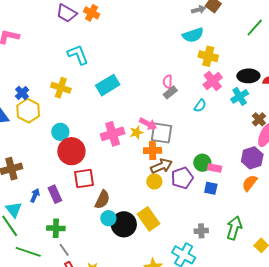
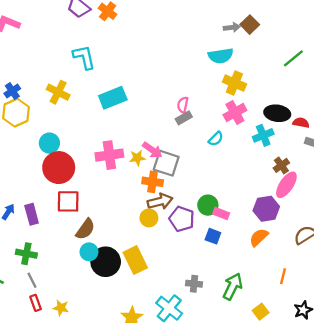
purple pentagon: (182, 178) -> (182, 219), turned 30

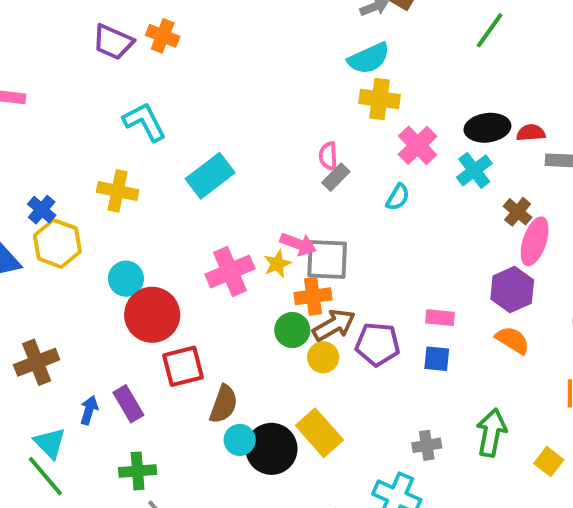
yellow cross: (234, 83) -> (380, 99), moved
green circle: (208, 205) -> (292, 330), moved
orange semicircle: (259, 237) -> (513, 340), turned 90

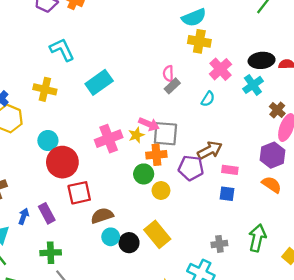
brown arrow: (334, 325) -> (210, 150), moved
purple pentagon: (378, 344) -> (191, 168), moved
brown semicircle: (224, 404) -> (102, 216), turned -130
black circle: (271, 449) -> (129, 243), size x0.7

